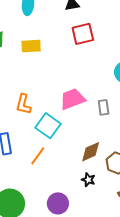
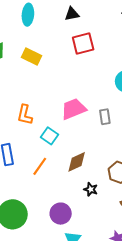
yellow rectangle: (31, 46) -> (32, 57), turned 30
cyan square: (48, 126) -> (50, 136), size x0.7
brown diamond: (91, 152) -> (77, 162), moved

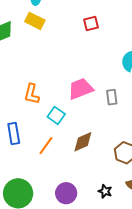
red square: (83, 44) -> (91, 24), size x0.7
yellow rectangle: (32, 57) -> (35, 21), moved
black star: (91, 189) -> (105, 191), moved

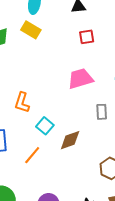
pink trapezoid: (81, 89) -> (80, 79), moved
brown diamond: (83, 142) -> (70, 140), moved

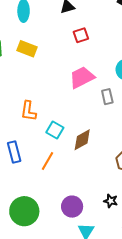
yellow rectangle: (31, 30) -> (27, 49), moved
gray rectangle: (102, 112) -> (107, 97), moved

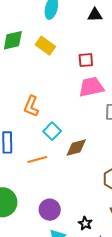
red square: (81, 35) -> (86, 60), moved
orange line: (48, 161) -> (37, 160), turned 30
black star: (111, 201) -> (85, 223), moved

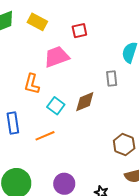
pink trapezoid: (91, 87) -> (57, 57), moved
brown diamond: (76, 148) -> (85, 102), moved

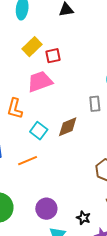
yellow rectangle: (37, 22) -> (32, 47), moved, turned -72
red square: (79, 31) -> (53, 56), moved

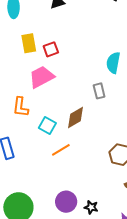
yellow rectangle: (32, 47) -> (29, 43), turned -48
orange line: (28, 161) -> (61, 150), moved
black star: (83, 218) -> (91, 207), moved

